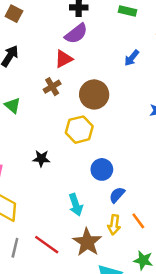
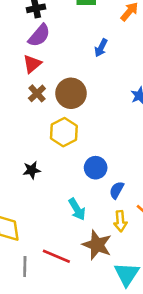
brown cross: (52, 87) -> (37, 93), moved

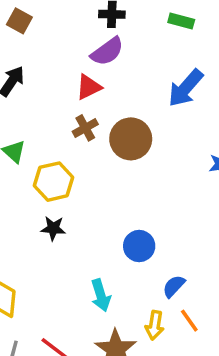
blue arrow: (101, 48) -> (186, 88), size x1.6
yellow hexagon: (64, 132) -> (54, 182), moved
blue semicircle: (117, 190) -> (174, 286), moved

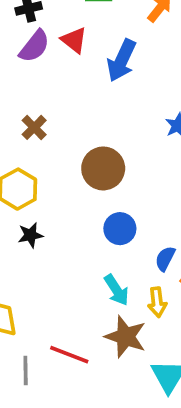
red triangle: (89, 87) -> (74, 40), moved, turned -40
brown circle: (131, 139) -> (103, 168), moved
cyan arrow: (101, 295) -> (116, 290), moved

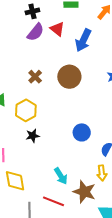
brown circle: (103, 168) -> (69, 77), moved
cyan arrow: (116, 290) -> (61, 176), moved

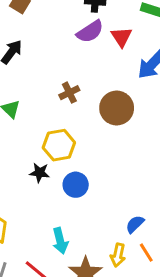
yellow hexagon: (26, 110) -> (59, 145), moved
blue circle: (82, 132) -> (76, 185), moved

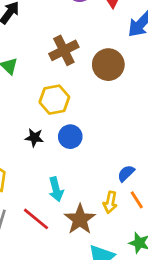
brown cross: (69, 93) -> (64, 50), size x1.5
black star: (39, 173) -> (34, 138), moved

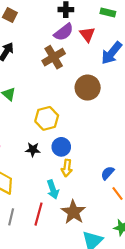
brown cross: (64, 50) -> (54, 57), moved
yellow arrow: (110, 202) -> (67, 168), moved
red line: (36, 219) -> (39, 214), turned 70

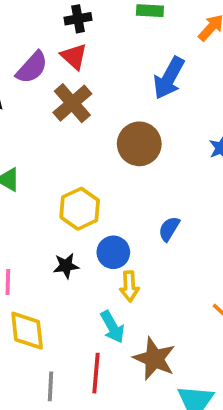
purple semicircle: (64, 32) -> (32, 68), moved
red triangle: (87, 34) -> (74, 56), moved
blue semicircle: (108, 173) -> (169, 229), moved

